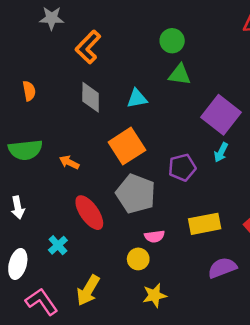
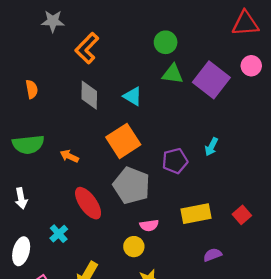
cyan triangle: (137, 98) -> (133, 96), turned 42
purple square: (221, 115) -> (211, 80), moved
purple semicircle: (222, 268) -> (213, 255), size x0.7

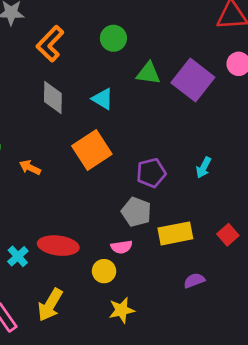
green circle: (166, 42) -> (113, 38), moved
cyan arrow: (211, 147) -> (204, 167), moved
gray pentagon: (131, 186) -> (136, 212), moved, size x0.7
red ellipse: (88, 203) -> (58, 246), moved, turned -48

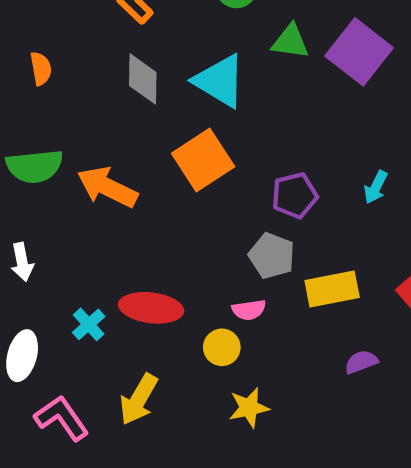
cyan triangle: (103, 99) -> (220, 81), size x1.6
orange arrow: (30, 167) -> (107, 187), size x1.8

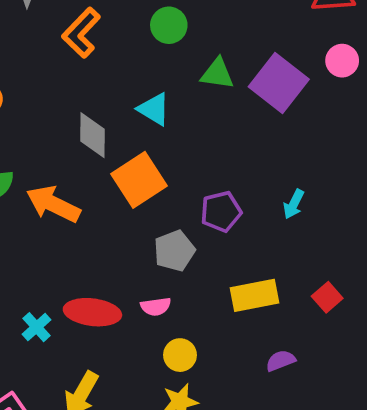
gray diamond: (143, 79) -> (92, 135), moved
cyan triangle: (220, 81) -> (154, 109), size x0.7
gray pentagon: (272, 256) -> (174, 251), moved, turned 30
pink semicircle: (249, 310) -> (156, 307), moved
yellow circle: (222, 347) -> (180, 355), moved

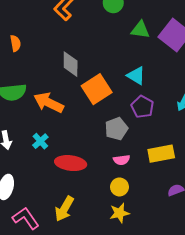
cyan triangle: (154, 109) -> (136, 76), moved
purple pentagon: (221, 212) -> (142, 107), turned -30
pink semicircle: (156, 307) -> (122, 160), moved
cyan cross: (37, 327) -> (40, 141), moved

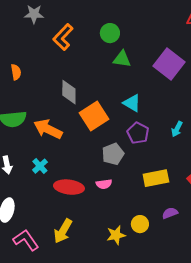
green triangle: (140, 30) -> (122, 59), moved
pink semicircle: (122, 160) -> (104, 184), moved
yellow circle: (119, 187) -> (140, 224), moved

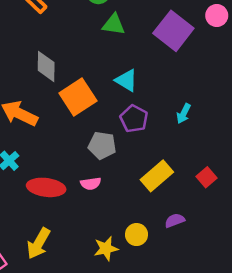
gray pentagon: (113, 154) -> (102, 145), turned 30
yellow rectangle: (156, 178) -> (157, 176), turned -30

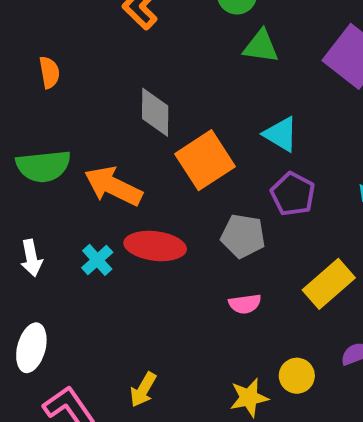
pink semicircle: (91, 184) -> (245, 304), moved
red ellipse: (46, 187) -> (155, 246), moved
yellow arrow: (38, 243) -> (143, 390), size x0.7

